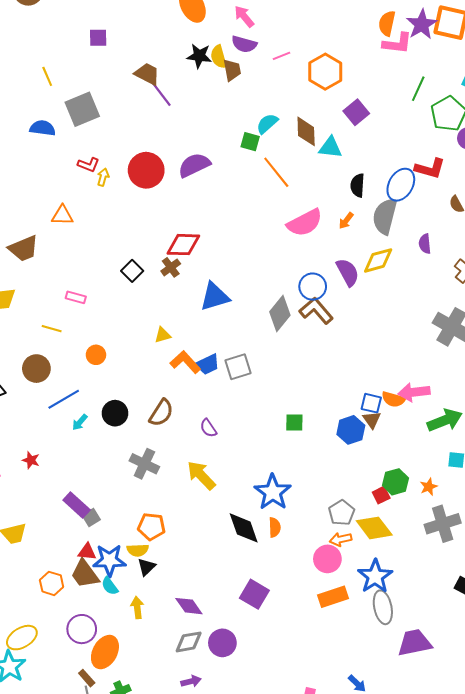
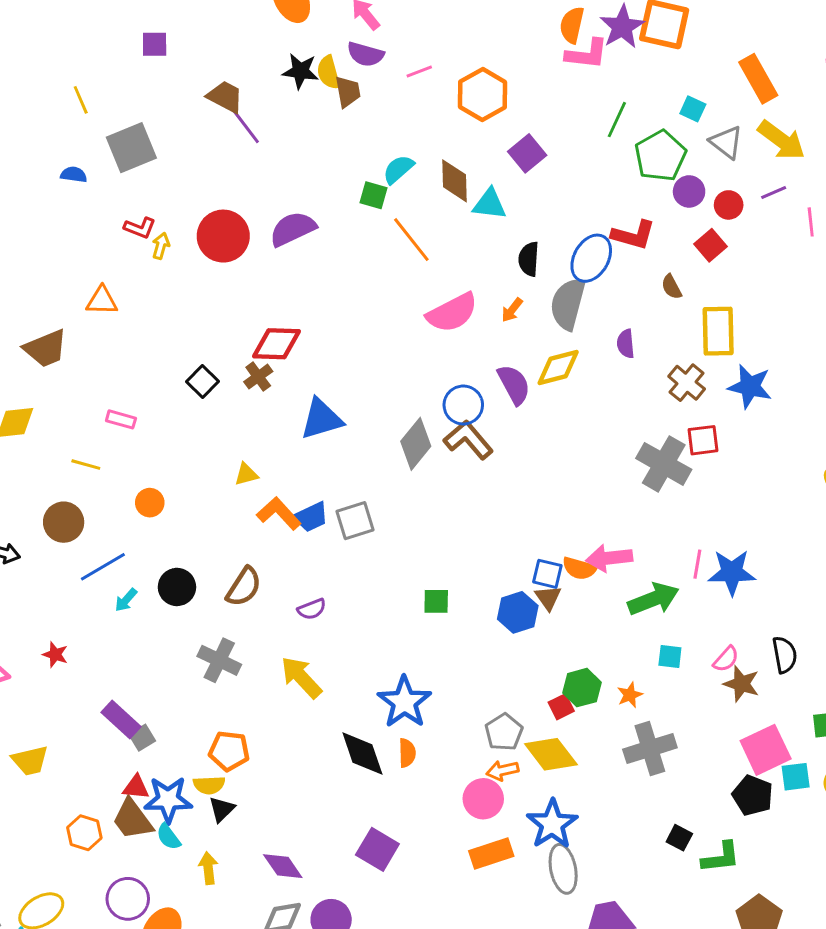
blue semicircle: (43, 128) -> (74, 175), size x0.7
purple semicircle: (208, 428) -> (312, 609), turned -78

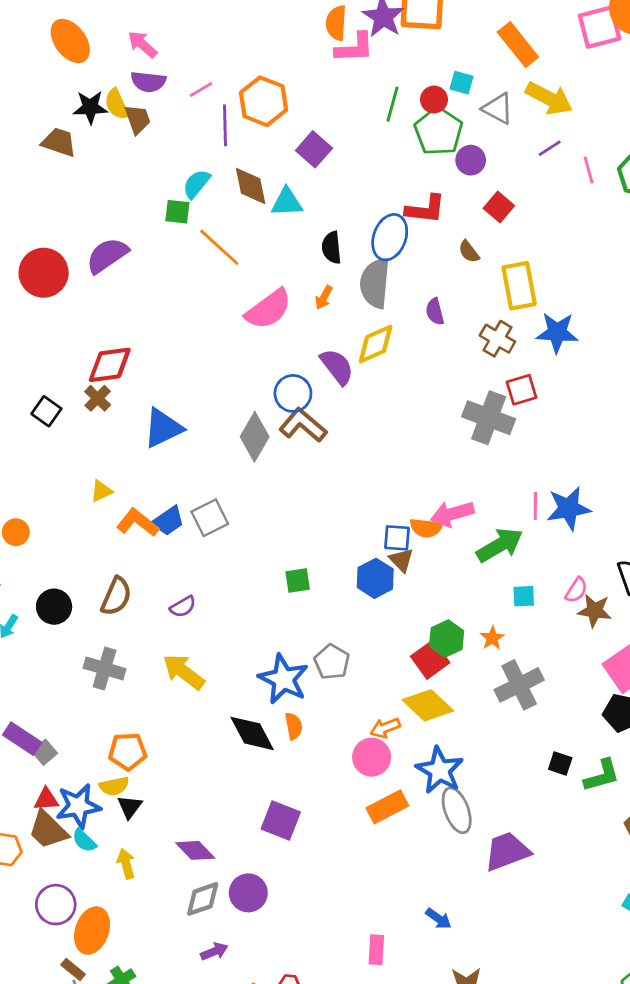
brown trapezoid: (225, 97) -> (59, 142), moved
purple line: (245, 125) -> (225, 125), moved, turned 45
red circle: (729, 205) -> (434, 100), moved
red square: (561, 707) -> (430, 660), size x1.5
gray pentagon: (504, 732) -> (332, 662), moved

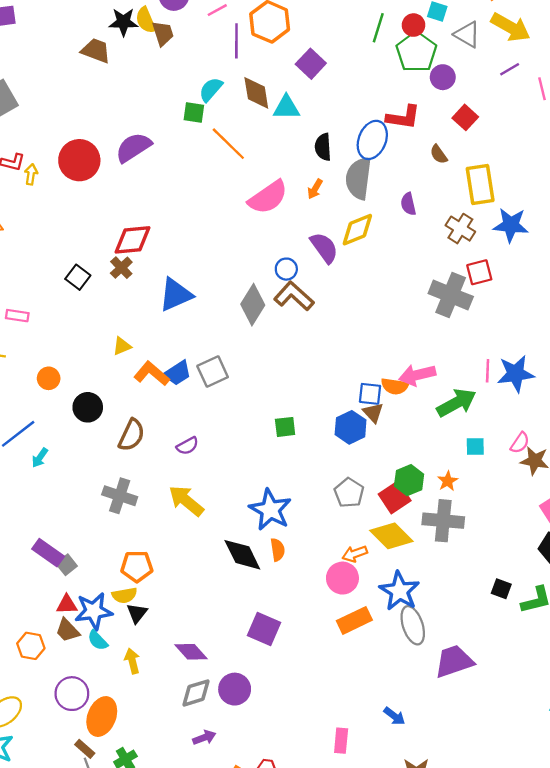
blue circle: (293, 393) -> (286, 269), size x0.7
black circle: (54, 607) -> (88, 407), moved
gray pentagon: (332, 662) -> (349, 493), moved
gray cross: (519, 685) -> (443, 521), moved, turned 30
brown trapezoid: (48, 830) -> (67, 630), size x0.7

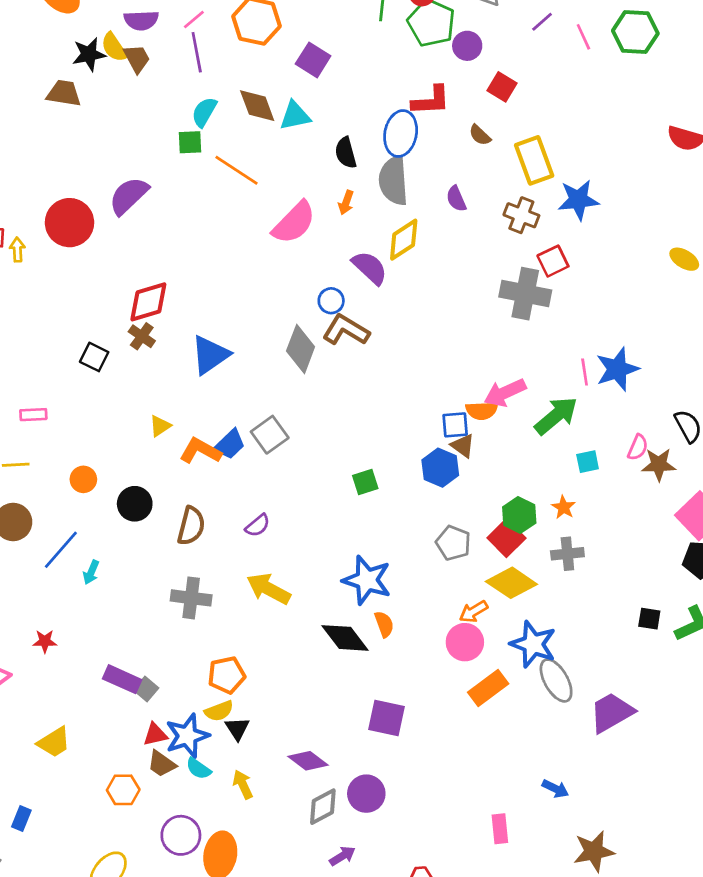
purple line: (236, 41) -> (197, 52), moved
gray cross: (443, 521) -> (567, 554), size x0.7

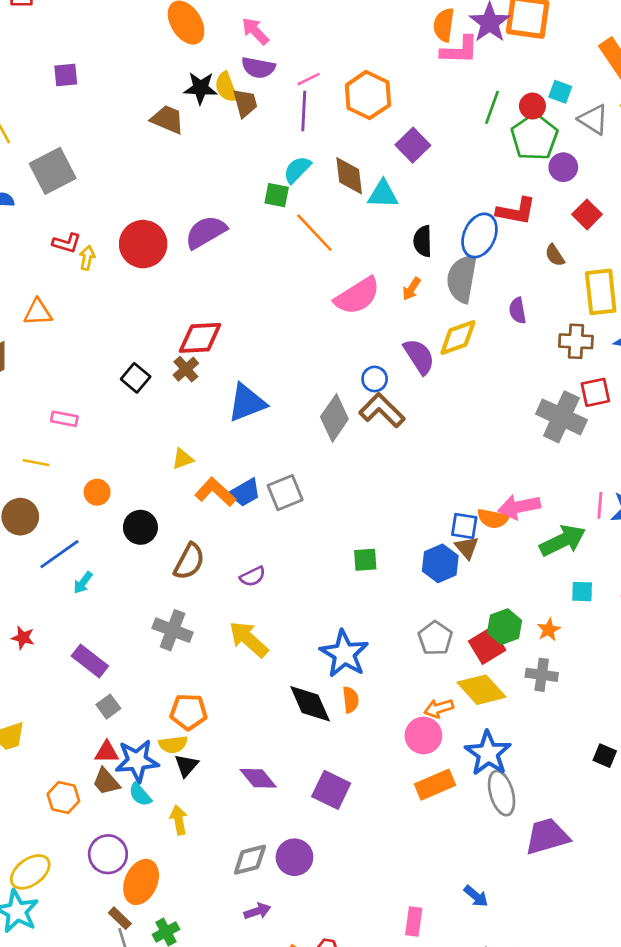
brown cross: (521, 215) -> (576, 341), turned -32
purple rectangle: (122, 679) -> (90, 661), moved
purple diamond: (308, 761) -> (258, 778), moved

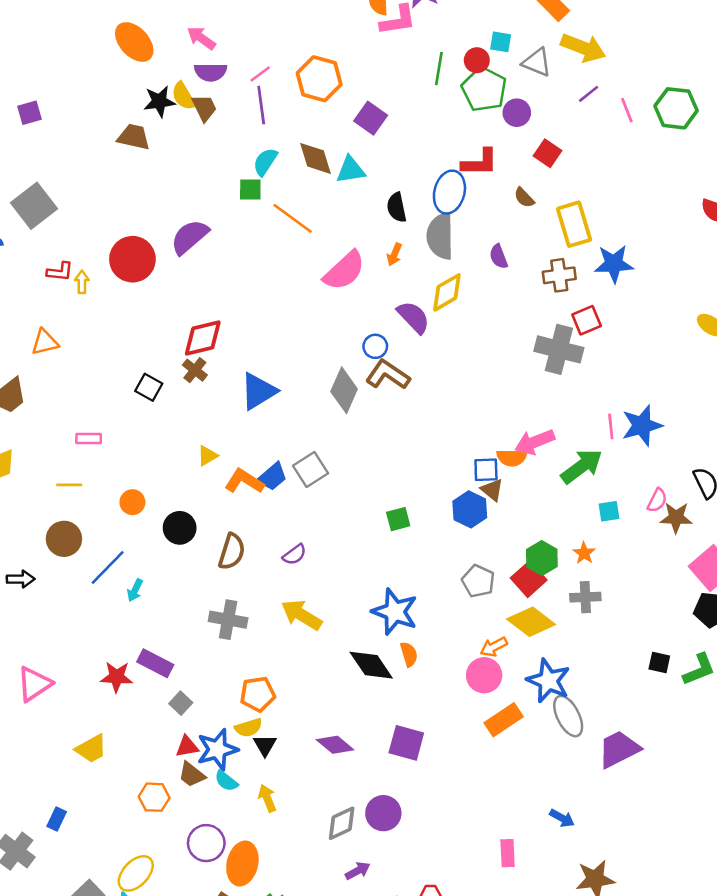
red star: (23, 638) -> (117, 677), moved, size x1.4

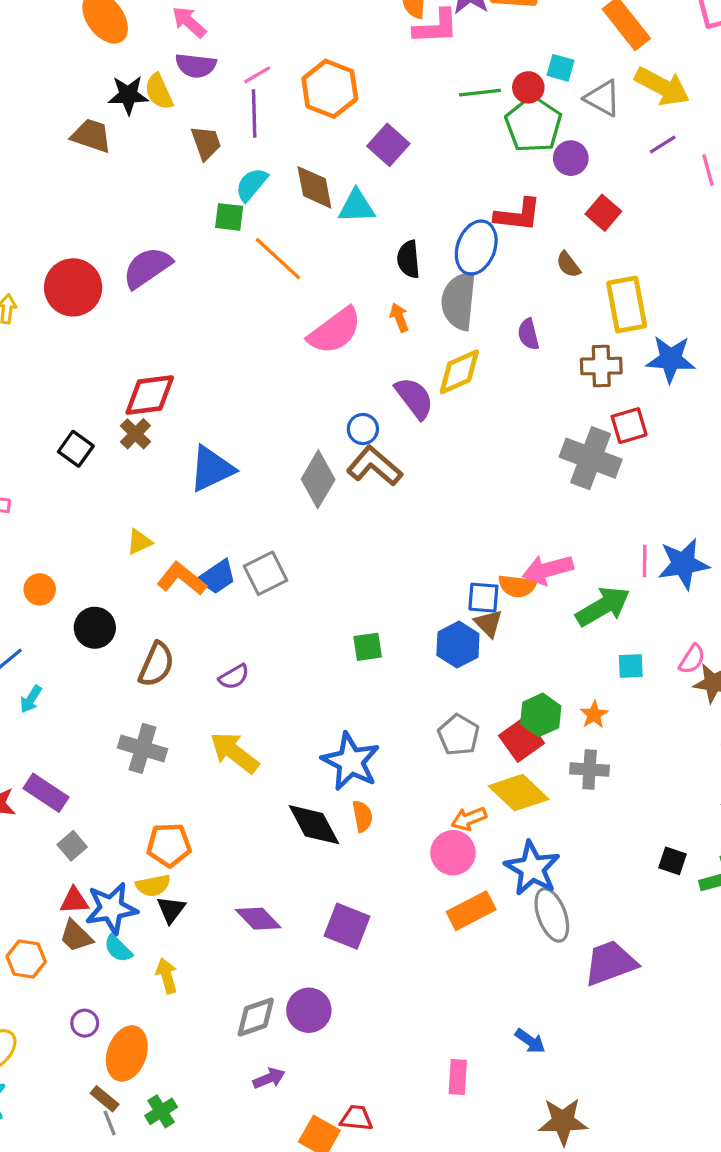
green line: (439, 69) -> (480, 93), turned 68
brown trapezoid: (204, 108) -> (206, 143), moved
orange arrow: (394, 254) -> (399, 317), turned 130
purple circle: (206, 843) -> (85, 1023), size x0.6

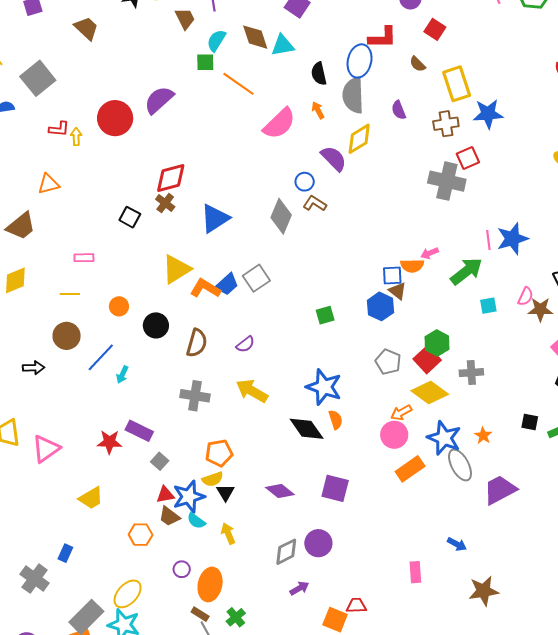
brown trapezoid: (91, 136) -> (86, 28), moved, turned 32
brown L-shape: (374, 466) -> (315, 203), size x0.7
yellow triangle: (139, 542) -> (176, 269), size x1.8
pink arrow: (548, 570) -> (430, 253), size x0.6
orange star: (594, 715) -> (483, 436), moved

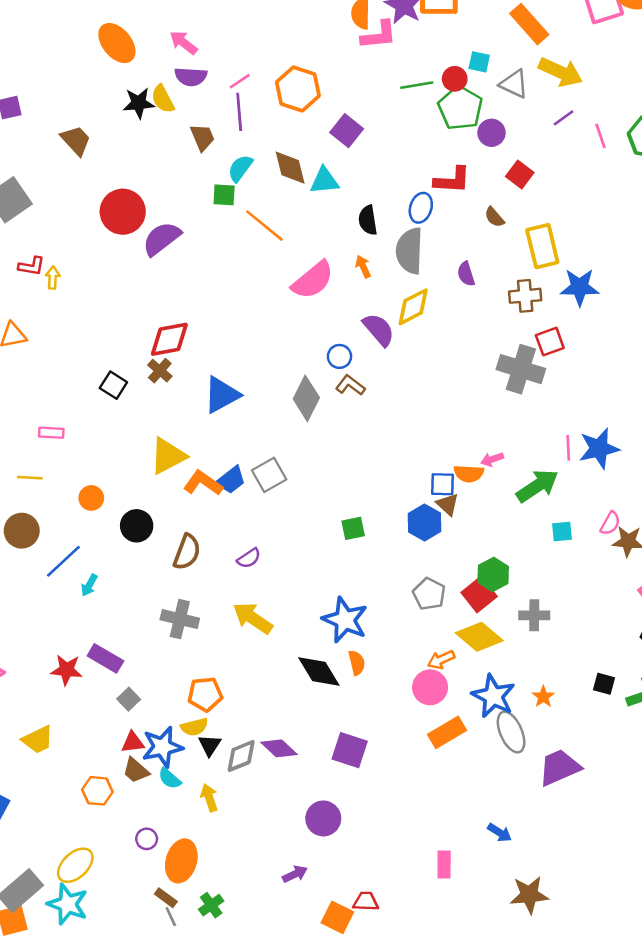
blue ellipse: (360, 61) -> (421, 208), size x0.7
red circle: (115, 118) -> (123, 212), moved
gray diamond: (286, 552) -> (241, 756), moved

